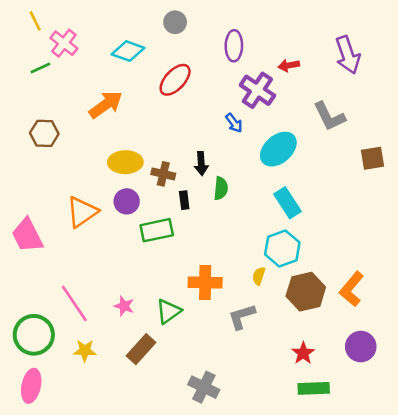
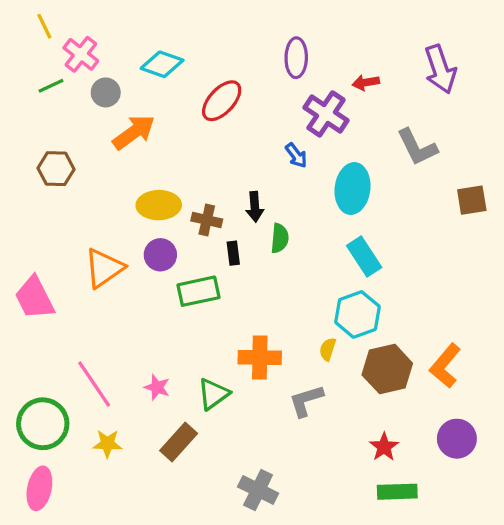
gray circle: (175, 22) -> (106, 92), moved
cyan ellipse: (278, 149) -> (353, 189), turned -42

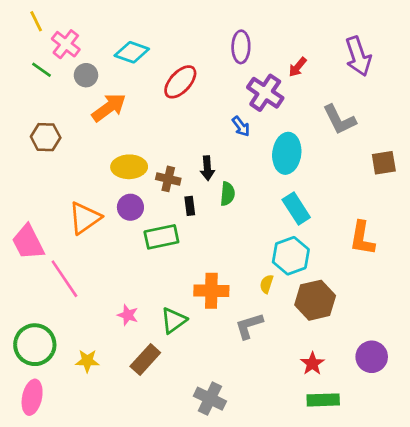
red arrow: (366, 83) -> (298, 67), turned -40
green line: (51, 86) -> (42, 70), turned 60
orange L-shape: (445, 366) -> (362, 238), moved, turned -30
pink line: (94, 384) -> (64, 279), moved

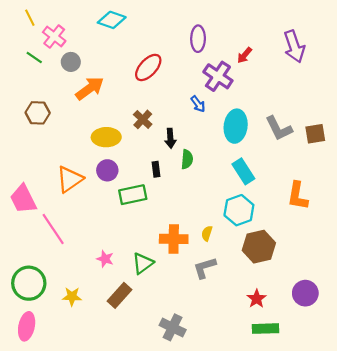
cyan diamond: (132, 52) -> (112, 20), moved
gray L-shape: (339, 120) -> (279, 128), moved
brown cross: (168, 179) -> (143, 119), moved, turned 30
yellow semicircle: (267, 284) -> (207, 233), moved

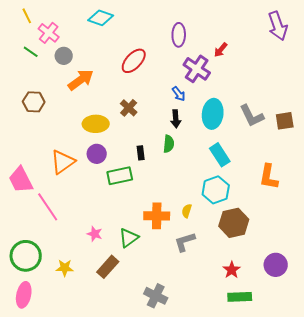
purple arrow: (294, 46) -> (278, 26), moved
black arrow: (170, 138) -> (176, 119), moved

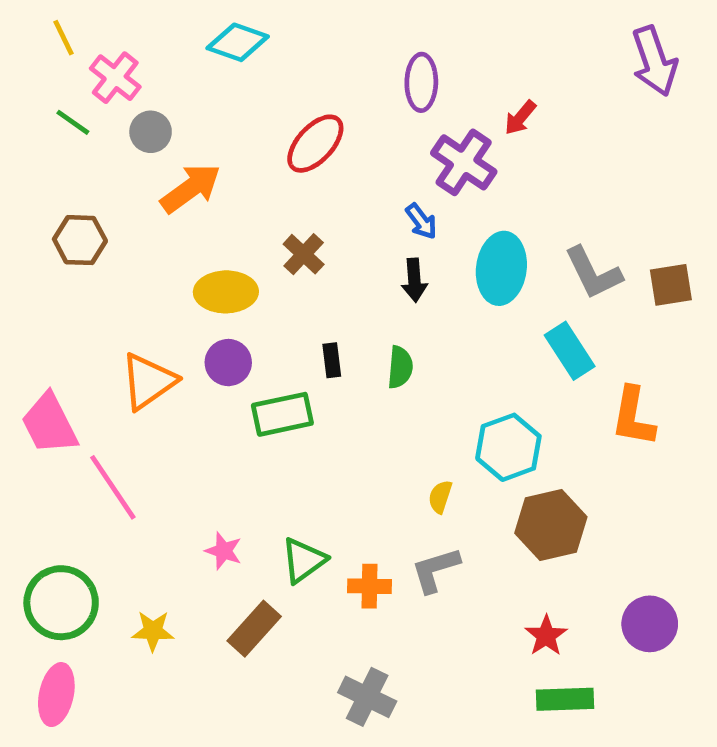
green semicircle: (169, 144) -> (400, 367), moved
cyan rectangle: (220, 155) -> (570, 351), moved
orange cross: (157, 216) -> (370, 586), moved, size x0.7

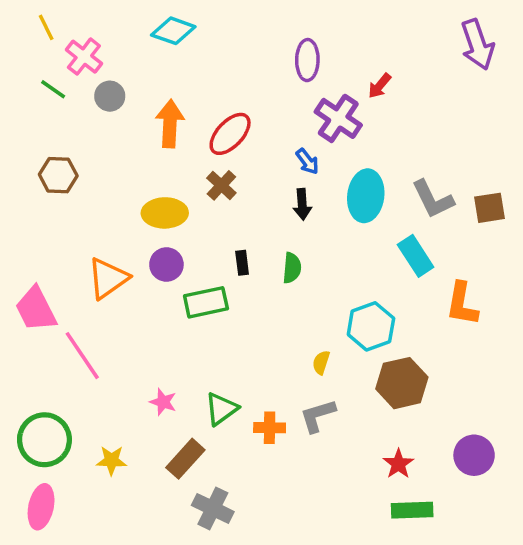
red ellipse: (315, 144) -> (230, 134), moved
orange arrow: (191, 188) -> (170, 124), moved, turned -51
gray cross: (367, 697) -> (213, 508), moved

